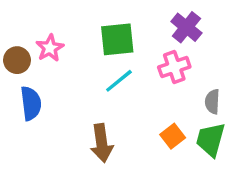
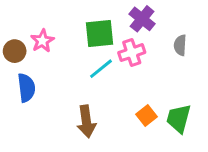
purple cross: (186, 27) -> (142, 19), moved
pink cross: (174, 67) -> (132, 53), moved
gray semicircle: (212, 102) -> (180, 45), moved

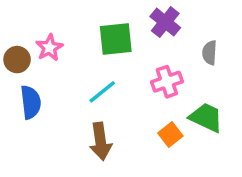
pink cross: (132, 53) -> (167, 82), moved
cyan line: (101, 69) -> (102, 92), moved
green trapezoid: (179, 118) -> (206, 117), moved, turned 100

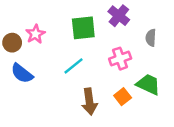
blue semicircle: (31, 102) -> (22, 73), turned 135
brown arrow: (101, 141) -> (89, 102), moved

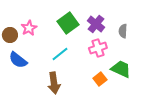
purple cross: (119, 16) -> (96, 24), moved
green square: (83, 28) -> (68, 23), turned -30
brown arrow: (89, 102) -> (54, 83), moved

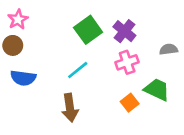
pink star: (29, 28) -> (18, 19), moved
gray semicircle: (123, 31) -> (169, 49), moved, turned 80
blue semicircle: (18, 60) -> (23, 78), turned -30

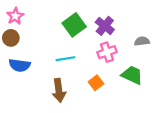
cyan line: (78, 70) -> (65, 59), turned 30
orange square: (130, 103) -> (96, 83), moved

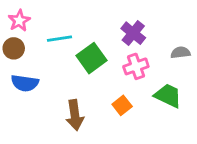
green square: (74, 25) -> (92, 58), moved
cyan line: (65, 59) -> (60, 39), moved

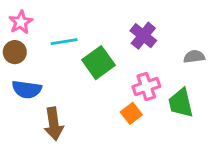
pink cross: (136, 66) -> (146, 86), moved
green trapezoid: (168, 96) -> (181, 103), turned -128
brown arrow: (75, 115) -> (54, 124), moved

